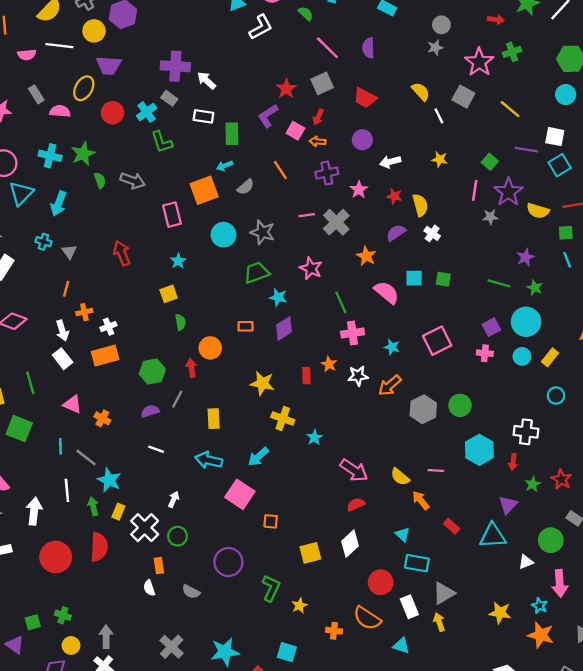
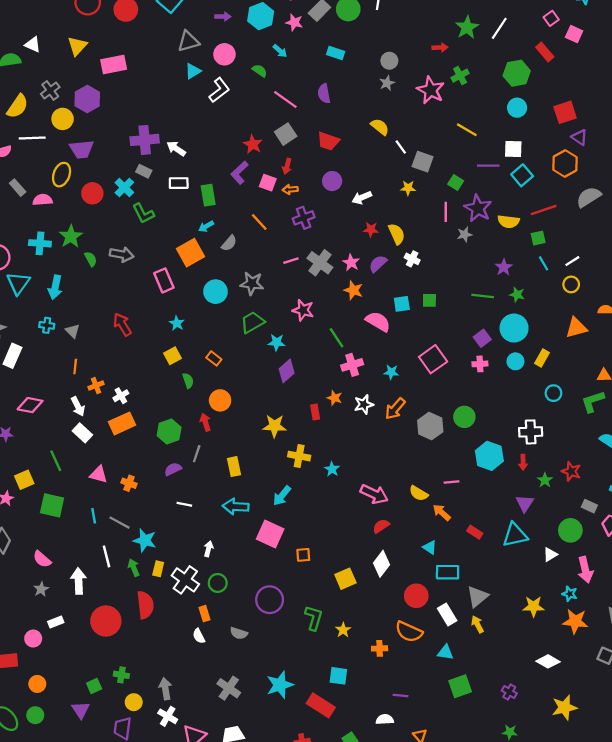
gray square: (463, 97) -> (423, 162), moved
pink star: (359, 190) -> (351, 263), moved
orange rectangle: (246, 326) -> (214, 358), moved, turned 48
purple triangle: (15, 645) -> (81, 710), turned 30

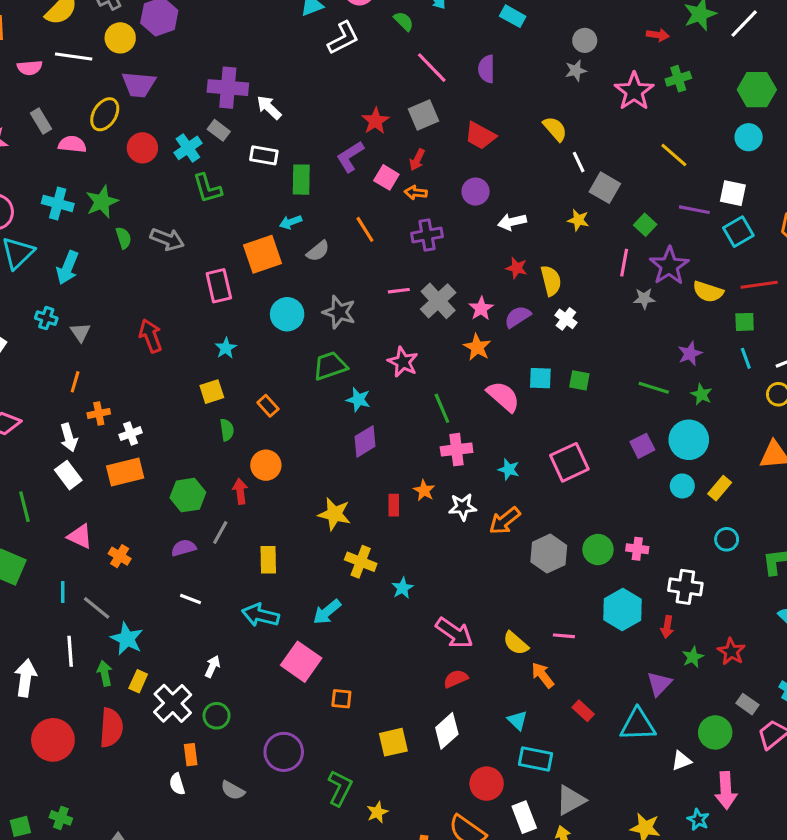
pink cross: (480, 364) -> (637, 549), moved

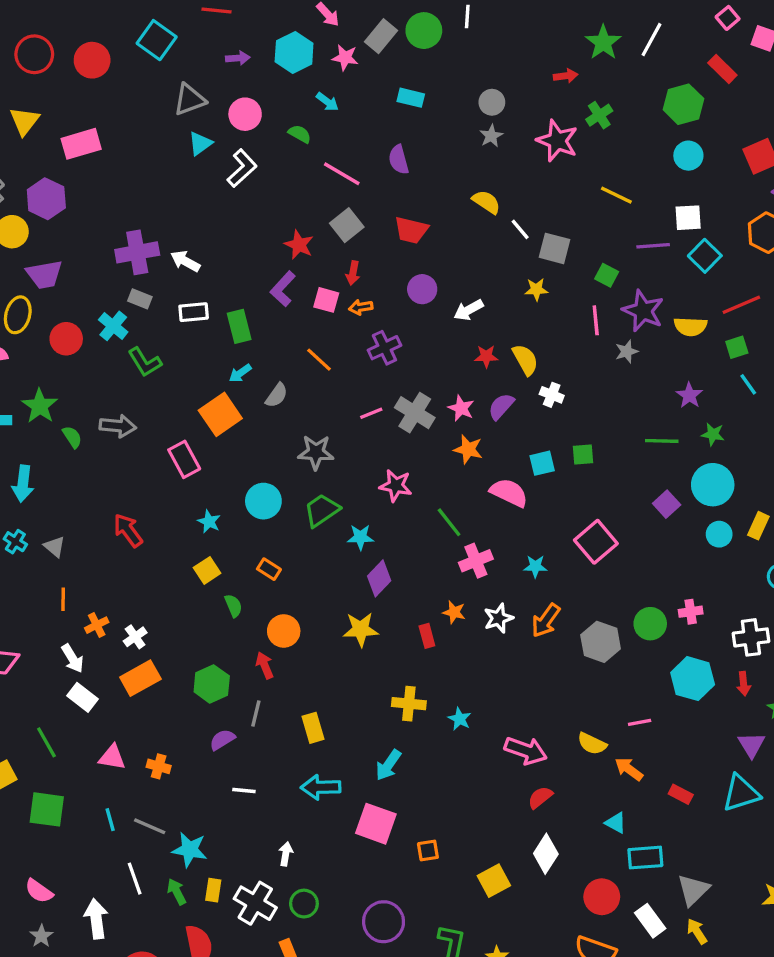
cyan circle: (287, 314) -> (263, 501), moved
cyan cross: (46, 318) -> (15, 542), turned 30
yellow star: (334, 514) -> (361, 629), moved

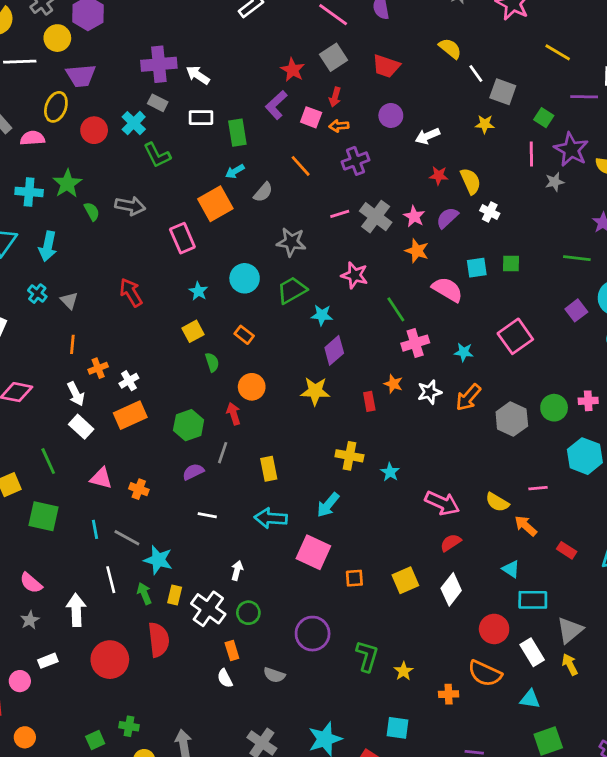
yellow square: (494, 881) -> (405, 580), moved

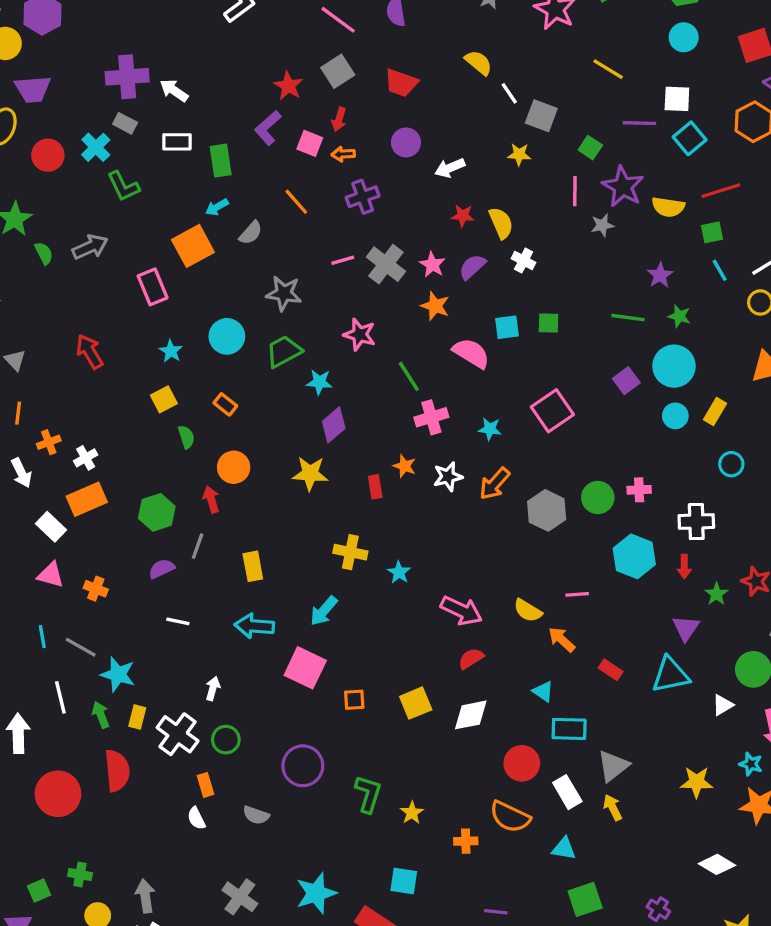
gray arrow: (130, 206) -> (90, 247), turned -36
white rectangle: (81, 427) -> (51, 527), moved
white diamond: (451, 589) -> (471, 715), turned 40

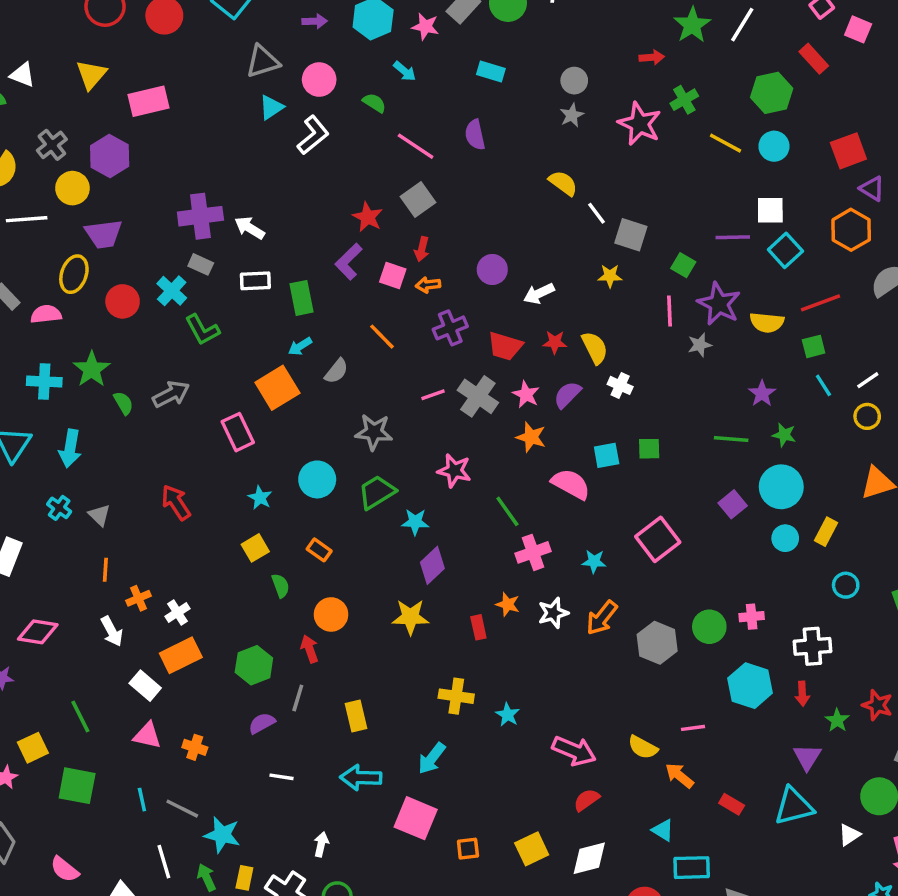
yellow line: (608, 69) -> (726, 143), moved
red trapezoid: (401, 83) -> (505, 346), moved

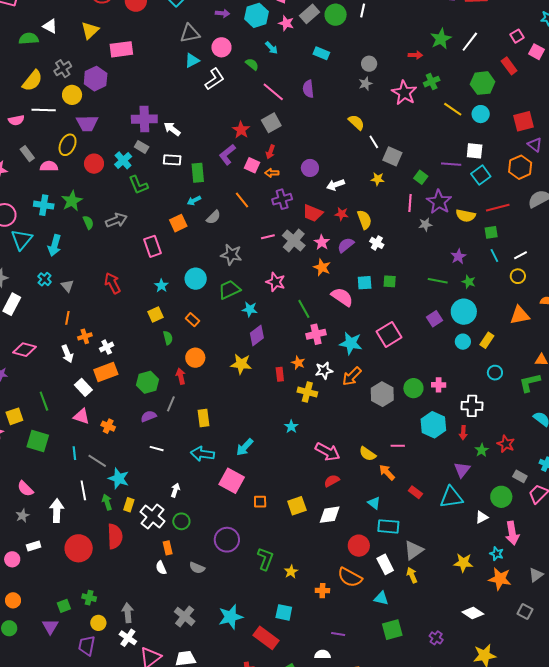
orange square: (277, 388) -> (178, 223), size x0.7
cyan star: (594, 562) -> (351, 343), size x1.6
yellow cross: (456, 696) -> (307, 392), moved

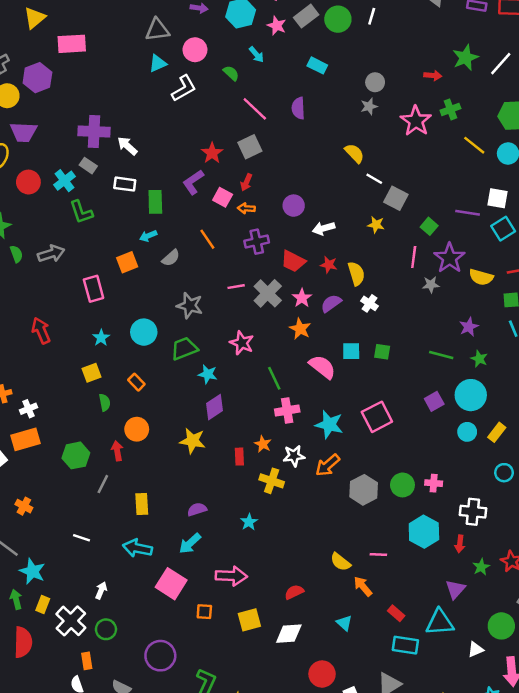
white line: (374, 142) -> (374, 179), turned -32
purple semicircle: (149, 416) -> (197, 509), moved
pink arrow: (328, 452) -> (231, 576), moved, turned -30
cyan rectangle: (388, 526) -> (405, 645), moved

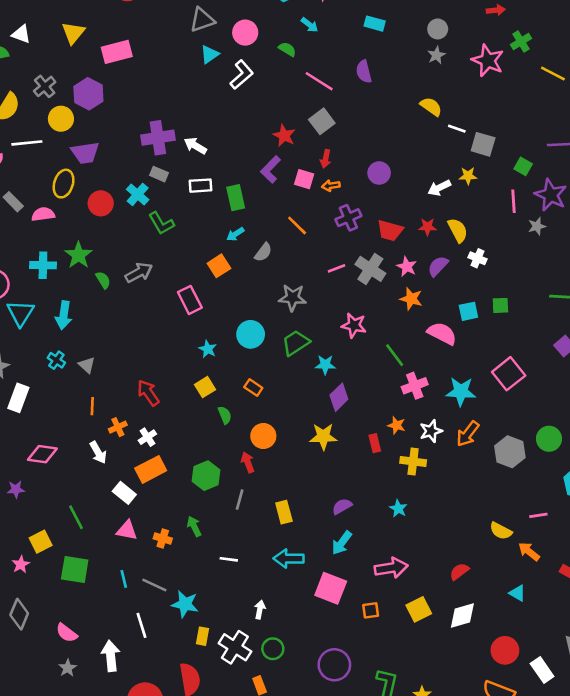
white arrow: (324, 228) -> (439, 188), moved
red arrow: (41, 331) -> (148, 393), moved
green arrow: (16, 599) -> (194, 526), moved

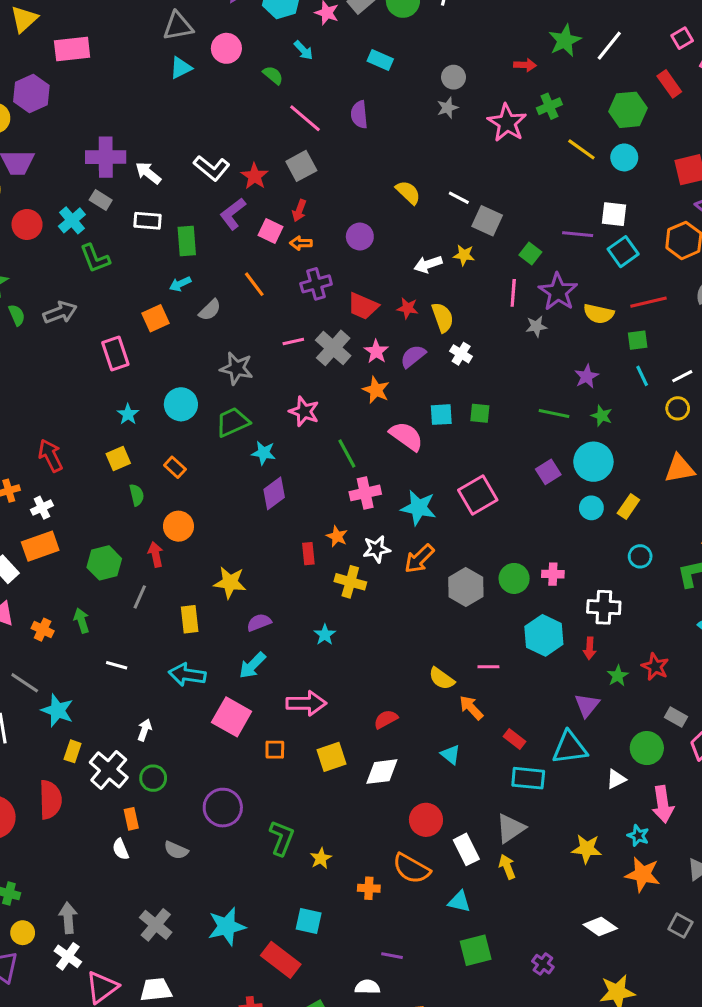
white L-shape: (242, 75) -> (212, 168), moved, turned 72
yellow semicircle: (431, 107) -> (408, 192), moved
yellow star: (323, 437) -> (230, 583), moved

